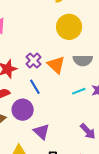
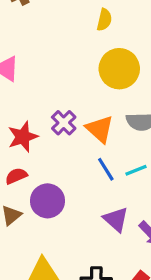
blue line: (35, 87) -> (106, 169), moved
purple triangle: (41, 132) -> (116, 219), moved

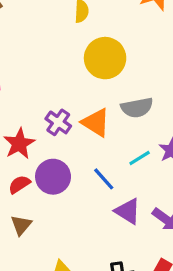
blue line: (106, 169) -> (104, 179), moved
purple circle: (48, 201) -> (53, 177), moved

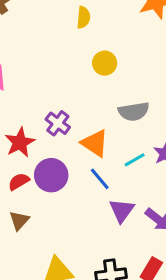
yellow circle: (105, 58) -> (105, 63), size x0.6
orange triangle: (96, 122) -> (95, 143), moved
purple triangle: (128, 211) -> (122, 210), turned 32

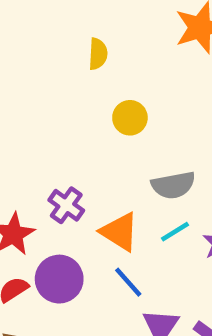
cyan line: (135, 160) -> (175, 232), moved

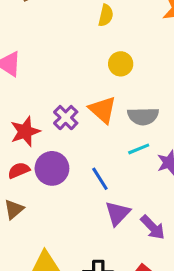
orange triangle: (120, 232) -> (103, 110), moved

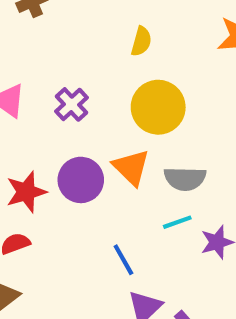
yellow circle: (121, 64) -> (158, 107), size x1.6
purple cross: (66, 118) -> (71, 104), moved
purple circle: (52, 168) -> (81, 180), moved

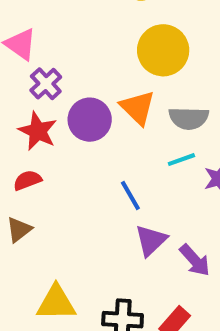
purple cross: (71, 104) -> (46, 84), moved
red star: (26, 192) -> (38, 131), turned -30

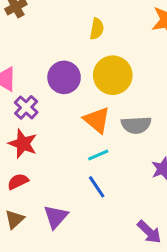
purple circle: (90, 120) -> (64, 77), moved
cyan line: (181, 160) -> (98, 155), moved
purple triangle: (151, 240) -> (56, 217), moved

